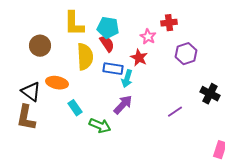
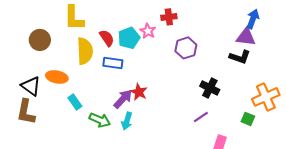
cyan pentagon: (108, 28) -> (129, 38), moved, turned -30
red star: (139, 58) -> (139, 92), moved
cyan arrow: (127, 79) -> (127, 121), moved
purple line: (175, 112) -> (201, 117), moved

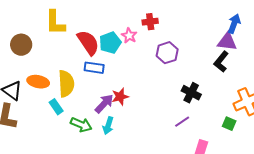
red semicircle: (107, 38) -> (88, 43), size x1.5
yellow semicircle: (85, 51) -> (66, 84), moved
black L-shape: (240, 57) -> (221, 62), turned 110
red star: (139, 92) -> (120, 97), turned 30

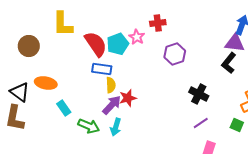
yellow semicircle: (66, 84) -> (111, 85), moved, size x0.6
purple line: (182, 122) -> (201, 123), moved

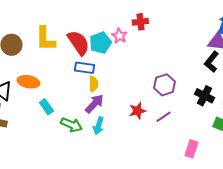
yellow L-shape: (63, 24) -> (45, 39), moved
purple hexagon: (175, 54) -> (164, 85), moved
black cross: (199, 94) -> (204, 96), moved
red star: (128, 98) -> (137, 111), moved
purple line: (201, 123) -> (163, 117), moved

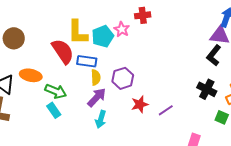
yellow L-shape: (45, 39) -> (78, 32), moved
red semicircle: (78, 43) -> (63, 51), moved
purple hexagon: (164, 85) -> (123, 78), moved
cyan rectangle: (46, 107) -> (54, 110), moved
green arrow: (71, 125) -> (56, 91), moved

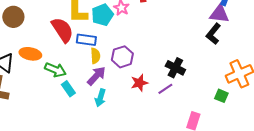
black cross: (207, 89) -> (175, 68), moved
cyan rectangle: (54, 110) -> (68, 89), moved

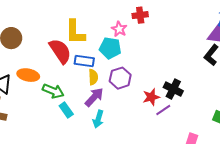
cyan pentagon: (102, 15) -> (110, 48), moved, turned 30
red star: (139, 83) -> (151, 97), moved

